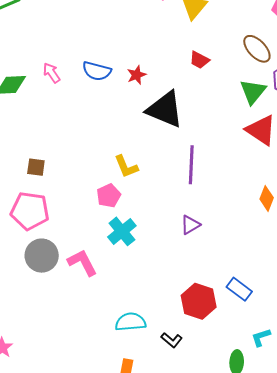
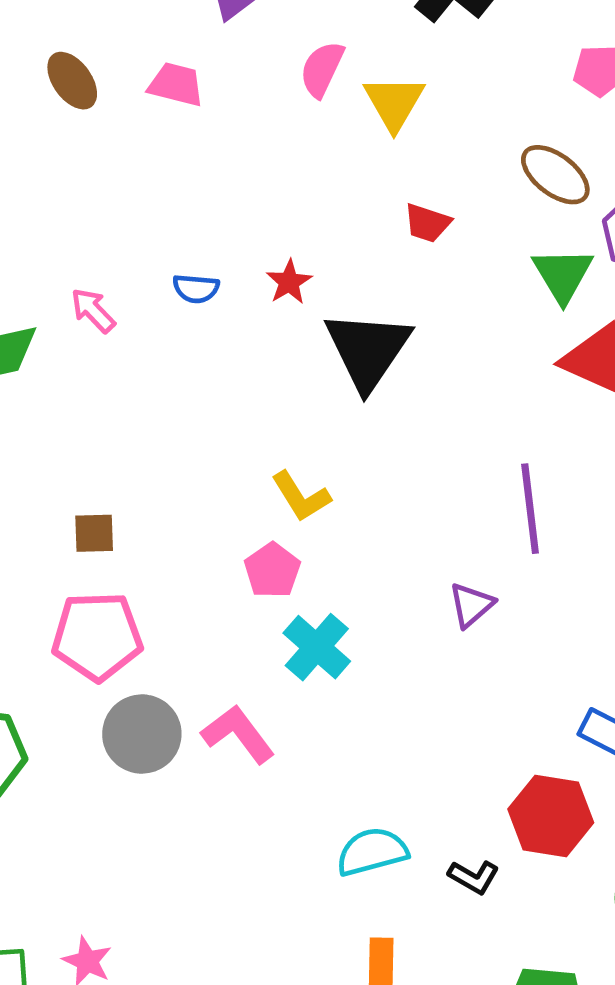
blue semicircle: (97, 71) -> (196, 289), size x0.7
black triangle: (165, 109) -> (368, 350), turned 51
purple line: (191, 165) -> (530, 509), moved
red hexagon: (199, 301) -> (551, 816), moved

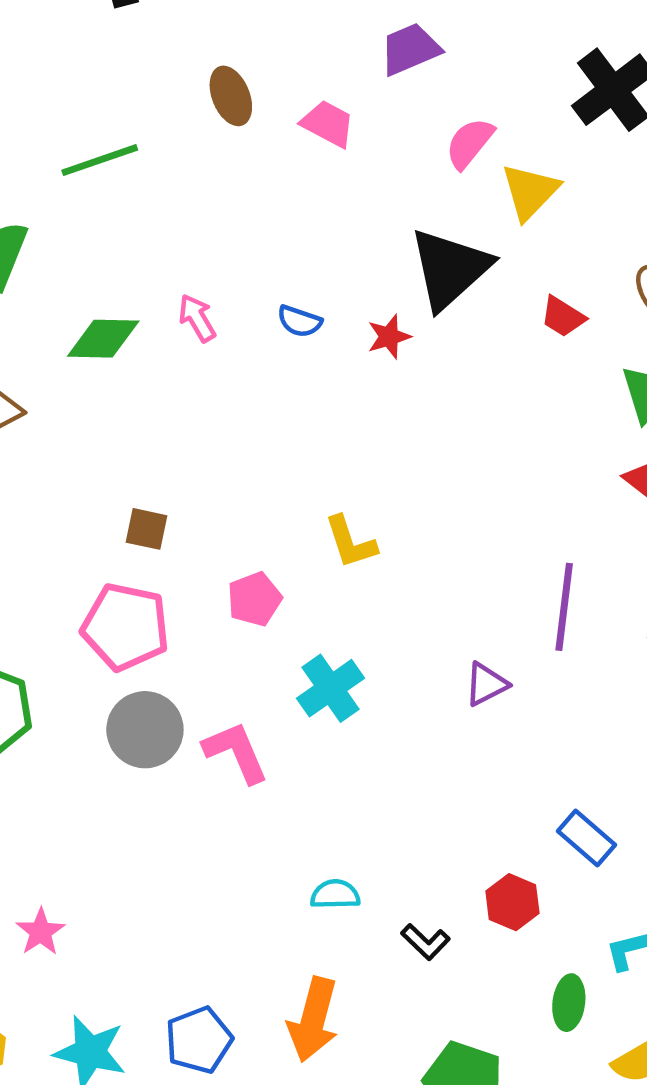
red trapezoid: (427, 223) -> (563, 317), moved
black triangle: (368, 350) -> (450, 269), moved
pink pentagon: (272, 570) -> (254, 599), moved
red hexagon: (551, 816) -> (512, 902), size x0.7
cyan semicircle: (372, 852) -> (335, 894), size x0.7

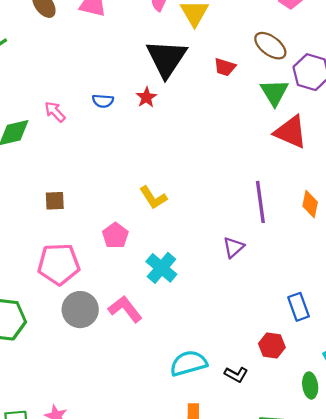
brown square: (146, 529) -> (55, 201), moved
blue rectangle: (586, 838) -> (299, 307), turned 44
cyan semicircle: (335, 894) -> (188, 363), size x1.6

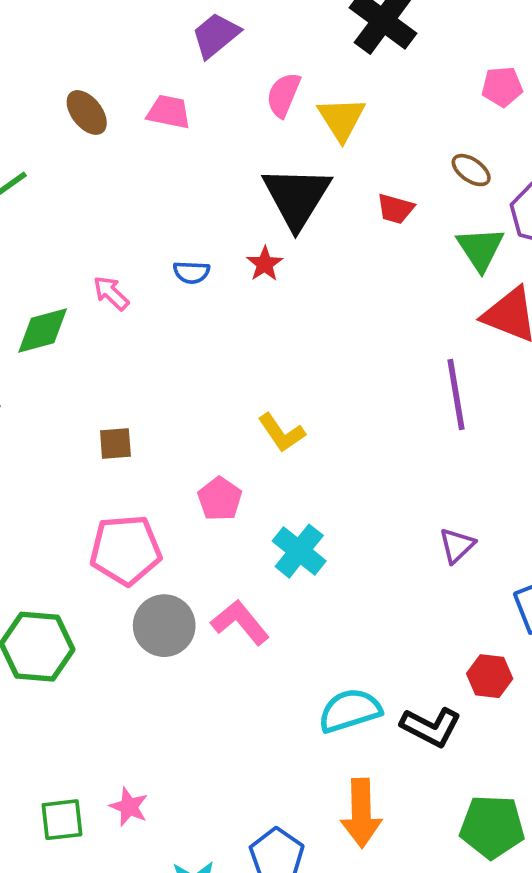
brown ellipse: (270, 46) -> (471, 170), size x0.7
purple line: (260, 202) -> (456, 394), moved
purple triangle: (233, 247) -> (457, 545), moved
black L-shape: (236, 374) -> (431, 727), size x1.5

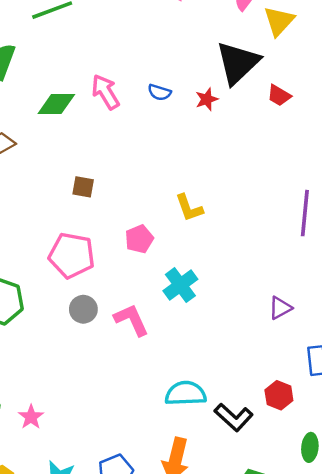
red trapezoid: (395, 209) -> (279, 95), moved
pink arrow: (111, 293) -> (105, 92), size x1.4
gray circle: (164, 626) -> (83, 309), size x0.7

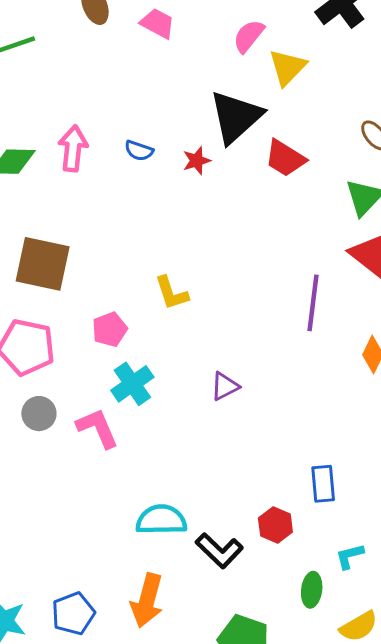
pink arrow: (105, 92) -> (73, 148), turned 36
red trapezoid: (279, 95) -> (285, 158), size x1.4
brown square: (83, 187) -> (43, 264), size x2.0
cyan cross: (180, 285) -> (132, 384), moved
purple triangle: (280, 308) -> (225, 386), moved

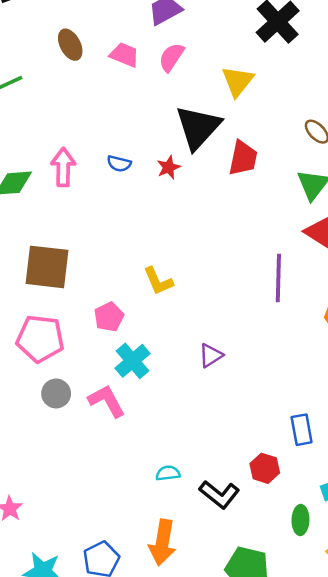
pink semicircle: (249, 36) -> (171, 57), moved
red trapezoid: (285, 158) -> (243, 158), turned -105
cyan semicircle: (161, 520) -> (168, 473), size x0.6

